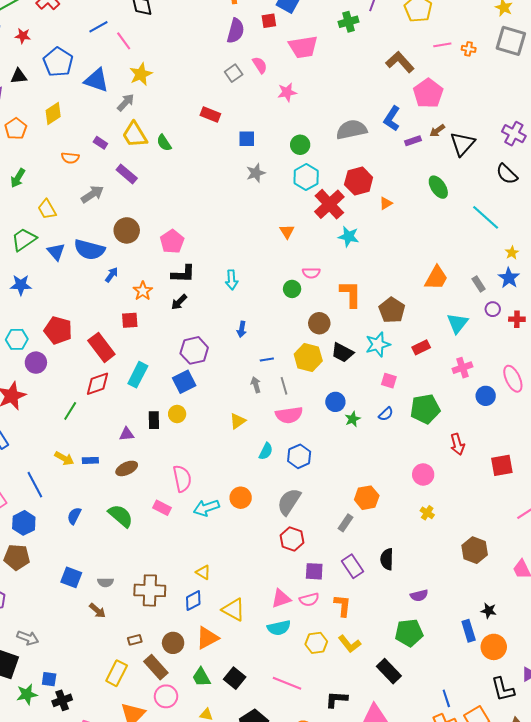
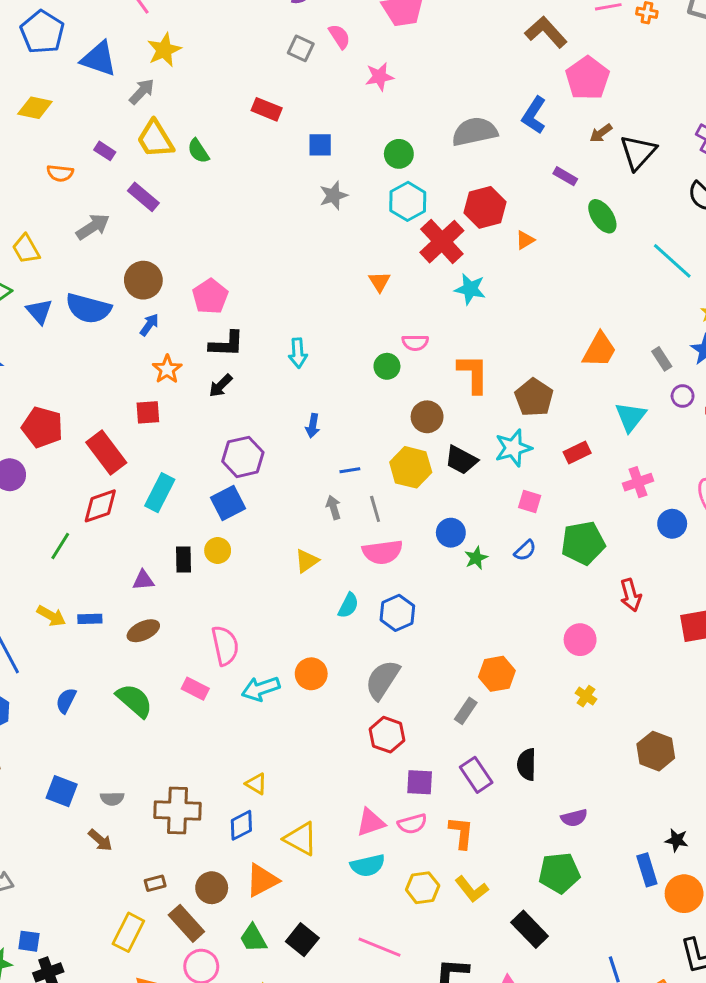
gray square: (234, 73) -> (301, 48), turned -30
yellow diamond: (53, 113) -> (35, 108), turned 45
purple rectangle: (413, 141) -> (565, 176), moved, turned 49
blue arrow: (112, 275) -> (149, 325), moved

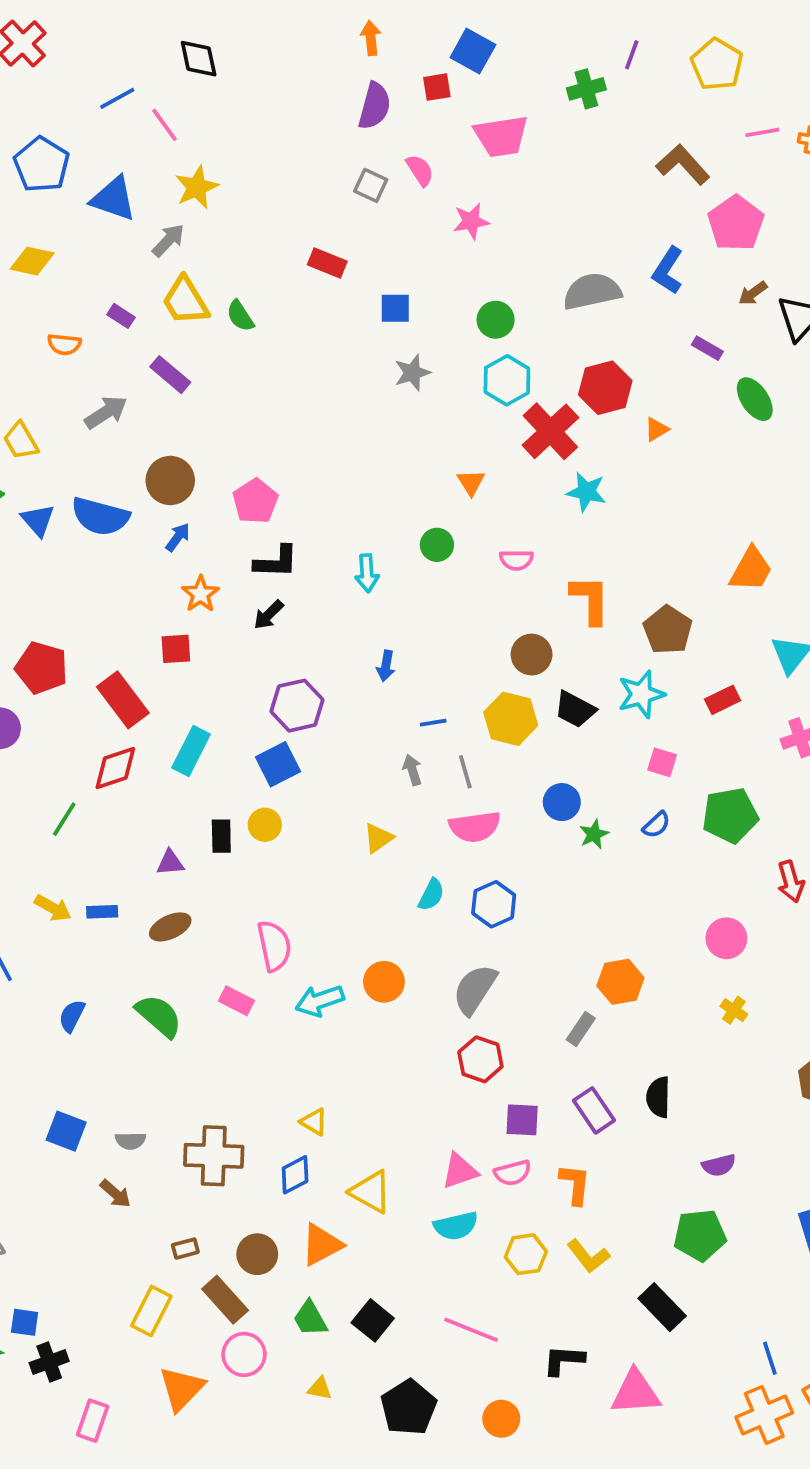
green circle: (387, 366) -> (437, 545), moved

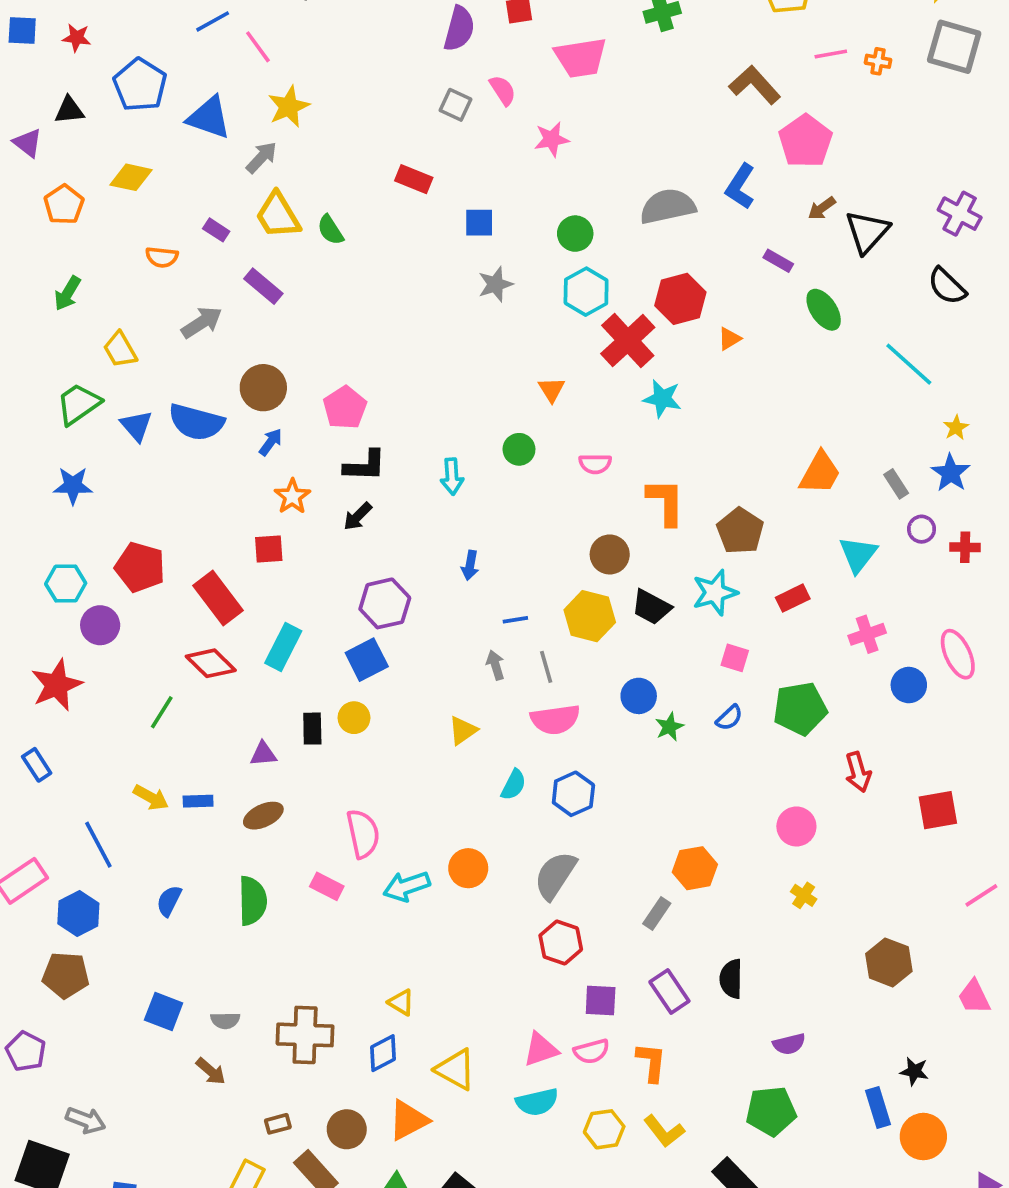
red diamond: (115, 768) -> (211, 663), turned 63
green semicircle: (159, 1016) -> (252, 901), turned 48

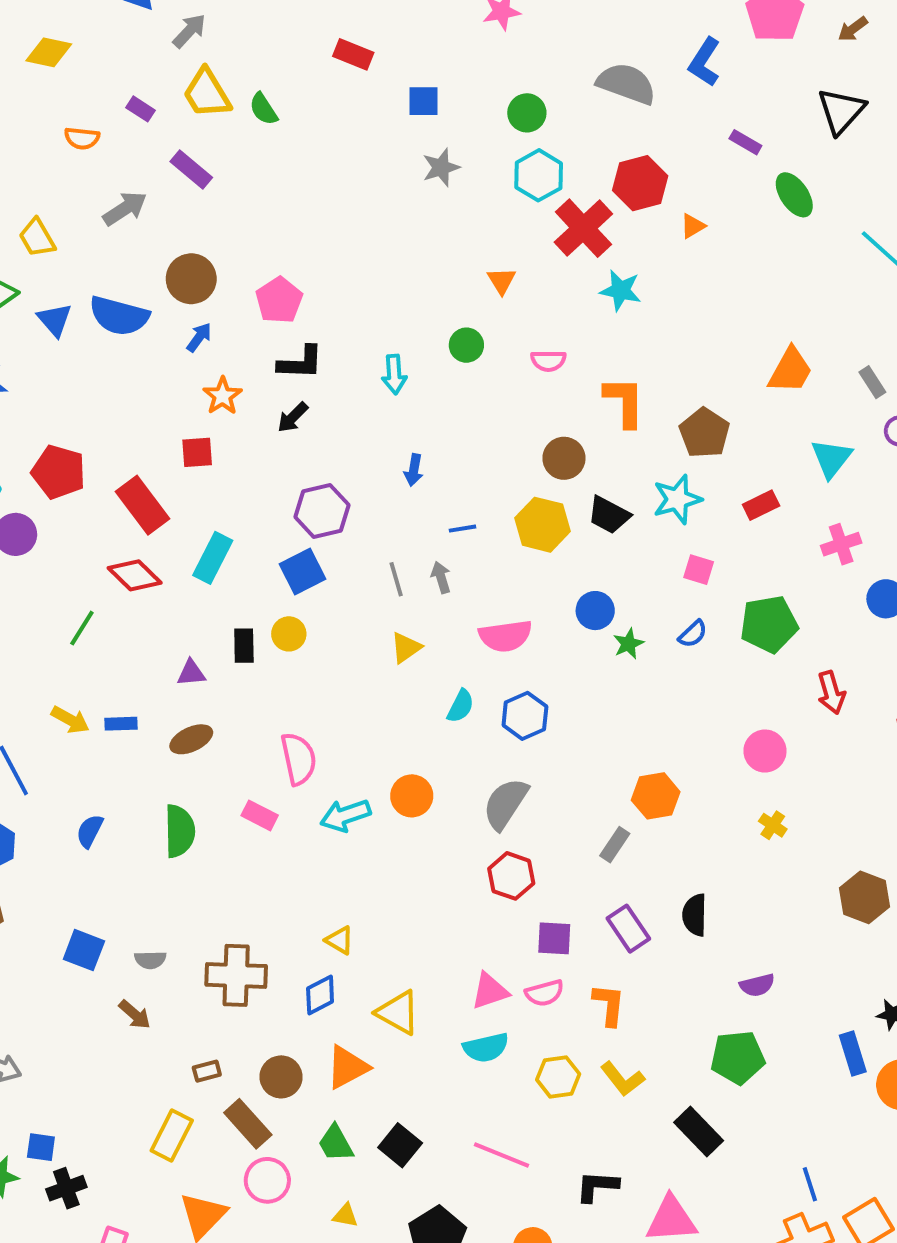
gray semicircle: (668, 206) -> (626, 84), turned 32
brown arrow: (822, 208) -> (853, 29), moved
gray line: (546, 667) -> (396, 579), moved

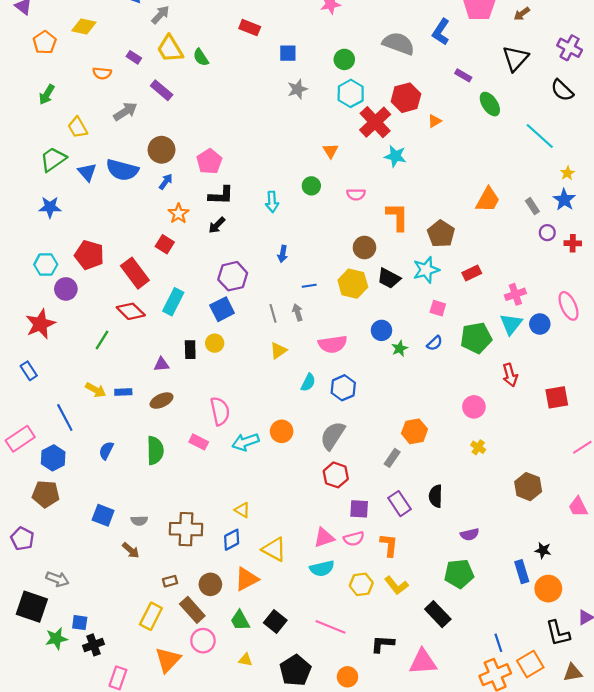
red square: (197, 452) -> (165, 244), turned 36
cyan triangle: (831, 458) -> (511, 324), moved

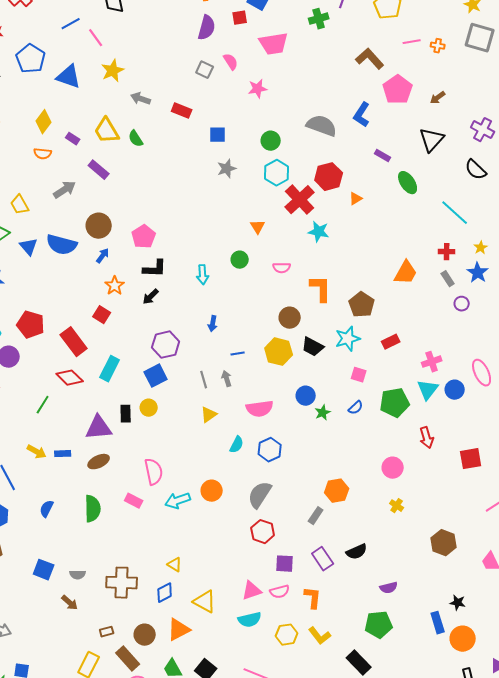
gray arrow: (160, 15) -> (141, 99), moved, turned -114
yellow diamond: (84, 26) -> (44, 122), moved, turned -65
red cross: (573, 243) -> (447, 252), moved
purple triangle: (162, 364) -> (99, 428), size x1.8
black semicircle: (436, 496) -> (357, 552), turned -115

